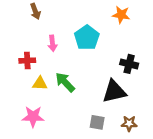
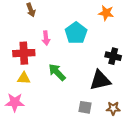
red cross: (27, 61) -> (24, 53), size x1.5
yellow triangle: (40, 83) -> (24, 78), moved
pink star: (33, 117) -> (15, 102), moved

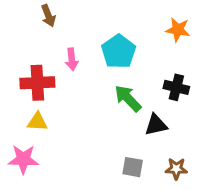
orange star: (106, 13) -> (178, 30), moved
green arrow: (57, 72) -> (128, 98), moved
black triangle: (100, 80) -> (156, 125), size x0.7

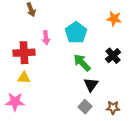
black cross: (176, 87) -> (113, 56), turned 35
black triangle: (156, 125) -> (91, 85), moved, turned -42
gray square: (133, 167) -> (85, 107), turned 32

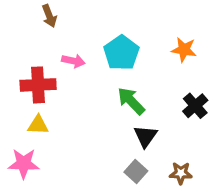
orange star: (114, 19) -> (184, 50), moved
pink arrow: (46, 38) -> (73, 61), turned -72
black cross: (113, 56) -> (195, 106), moved

